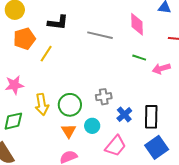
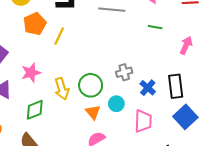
pink arrow: (161, 69) -> (186, 45), moved, turned 138
pink trapezoid: (116, 146) -> (143, 121), turned -30

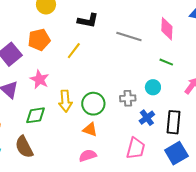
orange pentagon: (35, 24) -> (39, 40), moved
pink star: (31, 73) -> (40, 79), turned 30
cyan circle: (116, 104) -> (153, 87), moved
orange triangle: (93, 112) -> (90, 130), turned -42

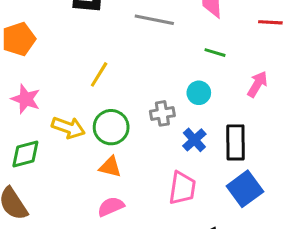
yellow line: (74, 51) -> (99, 74), moved
yellow arrow: (65, 101) -> (68, 128), turned -60

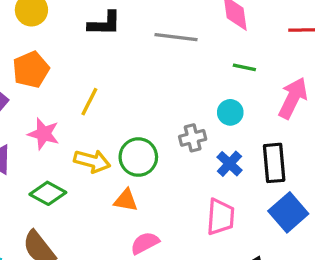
yellow line: (99, 74) -> (89, 102), moved
pink arrow: (257, 84) -> (293, 98), size x1.4
green diamond: (25, 154) -> (48, 193), turned 48
orange triangle: (110, 167) -> (126, 200), moved

